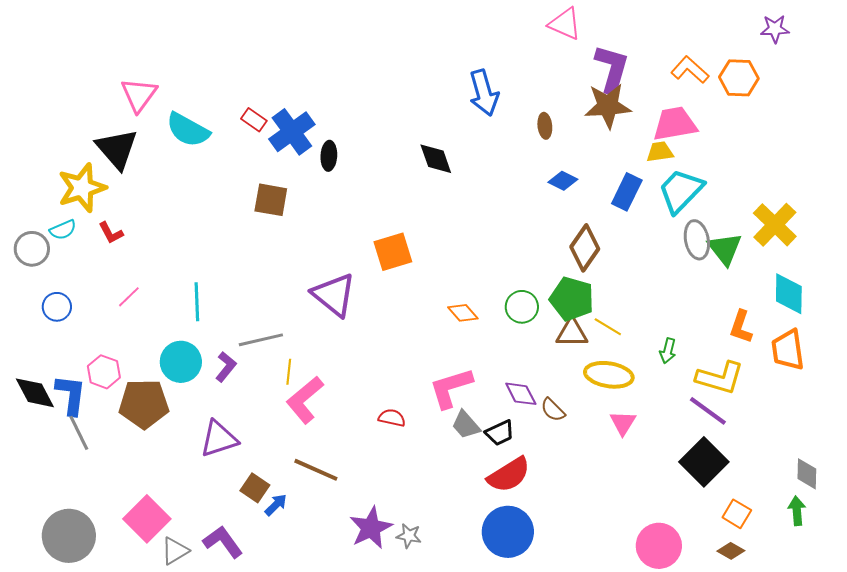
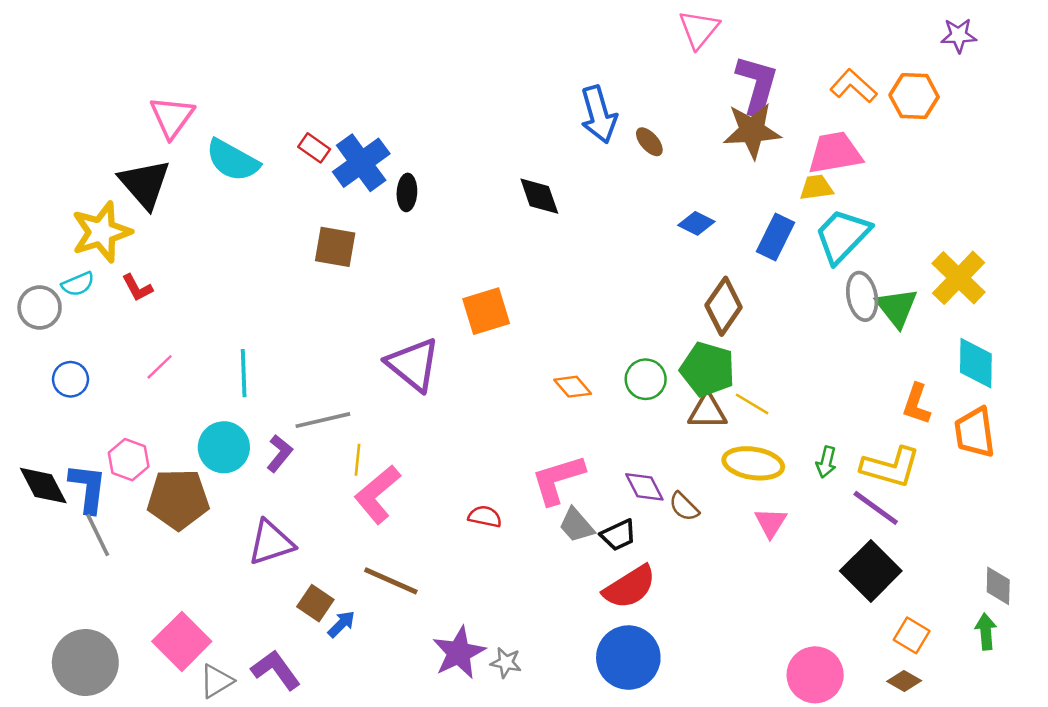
pink triangle: (565, 24) -> (699, 29), turned 45
brown ellipse: (545, 126) -> (649, 142), moved, turned -35
green arrow: (668, 351) -> (826, 462), moved

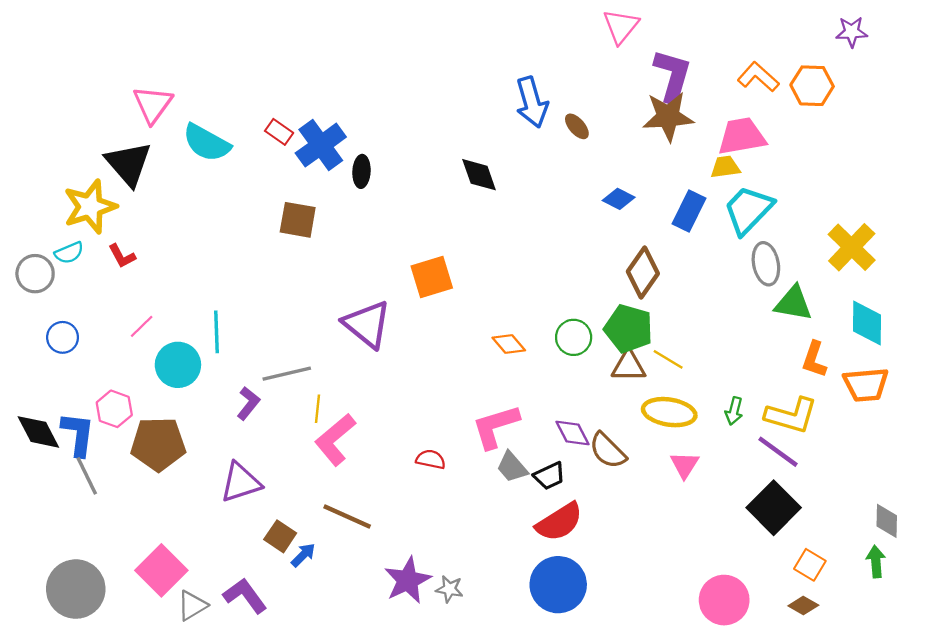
green triangle: (897, 307) -> (793, 303), moved, turned -42
orange trapezoid: (975, 432) -> (866, 385), turned -87
cyan circle: (224, 447) -> (178, 365), moved
brown semicircle: (684, 507) -> (608, 451), size x1.4

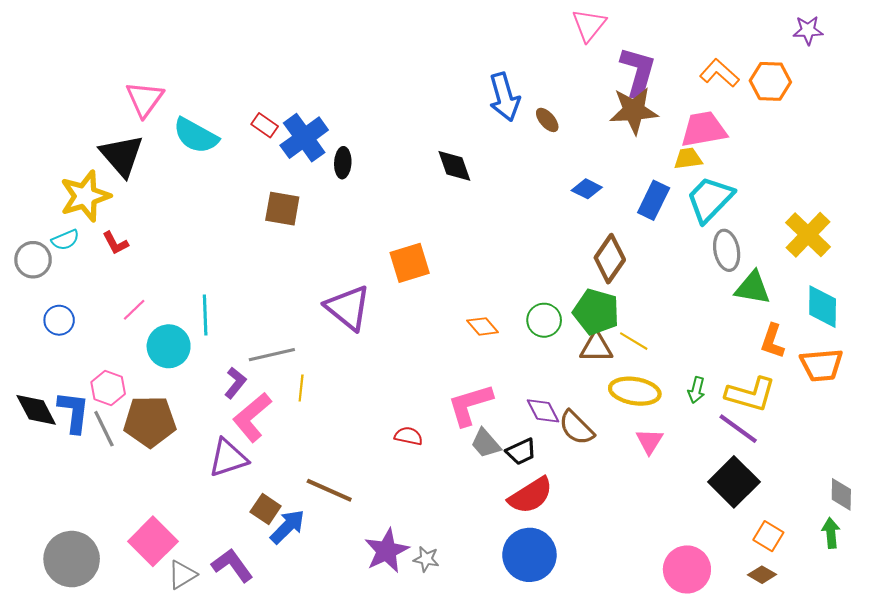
pink L-shape: (335, 440) -> (252, 417), moved
gray line: (87, 476) -> (104, 429), moved
blue arrow: (303, 555) -> (288, 527), size x1.5

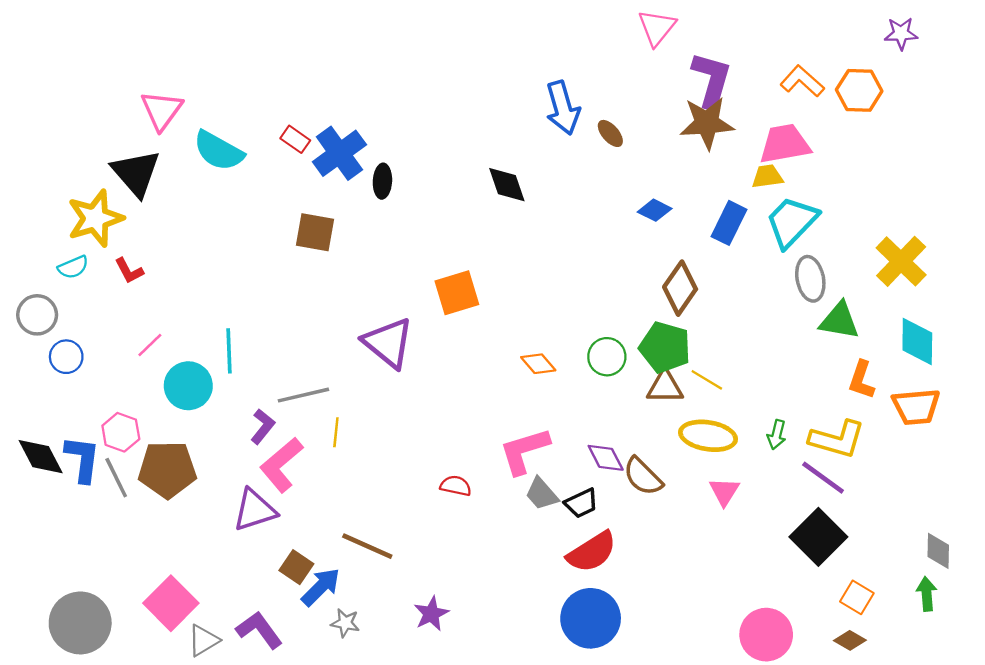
gray circle: (33, 260) -> (37, 315), moved
purple star: (387, 551) -> (431, 614), size x0.7
gray star: (426, 559) -> (345, 623), moved

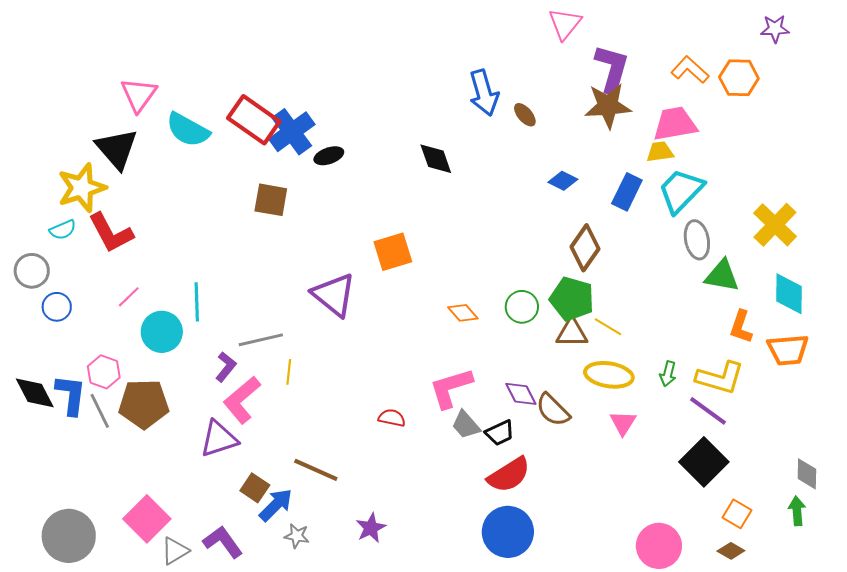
red rectangle: (295, 139) -> (254, 120), size x2.0
black ellipse: (382, 181) -> (329, 156), turned 68
red L-shape: (129, 271) -> (111, 233), size x1.8

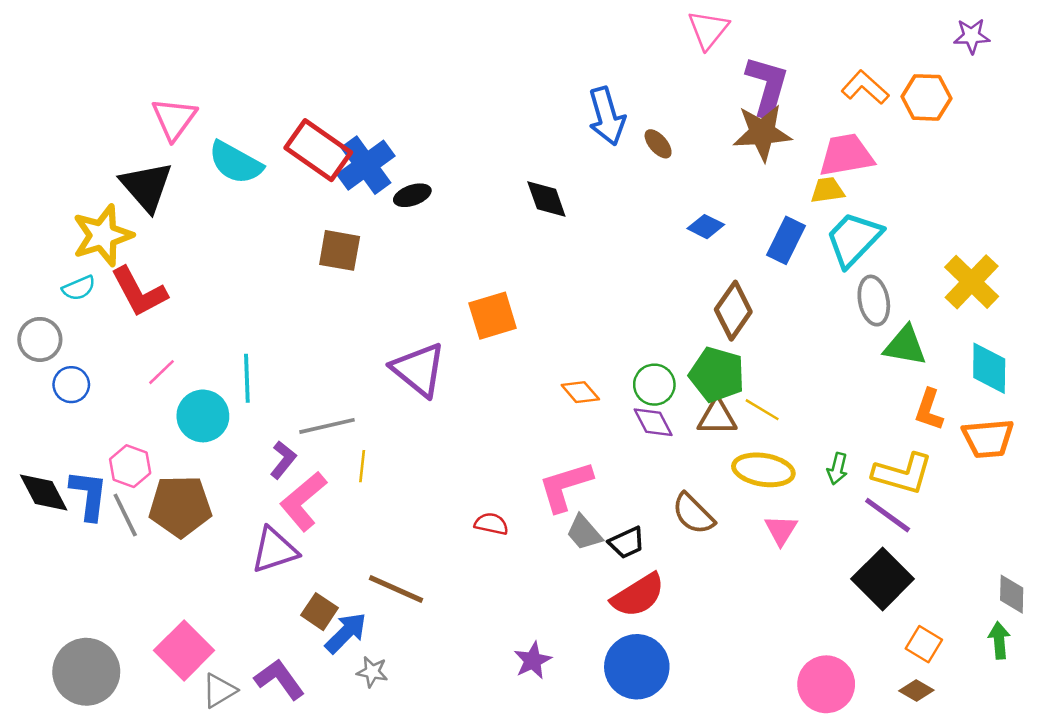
purple diamond: (521, 394) -> (653, 422), moved
purple star: (371, 528) -> (533, 660), moved

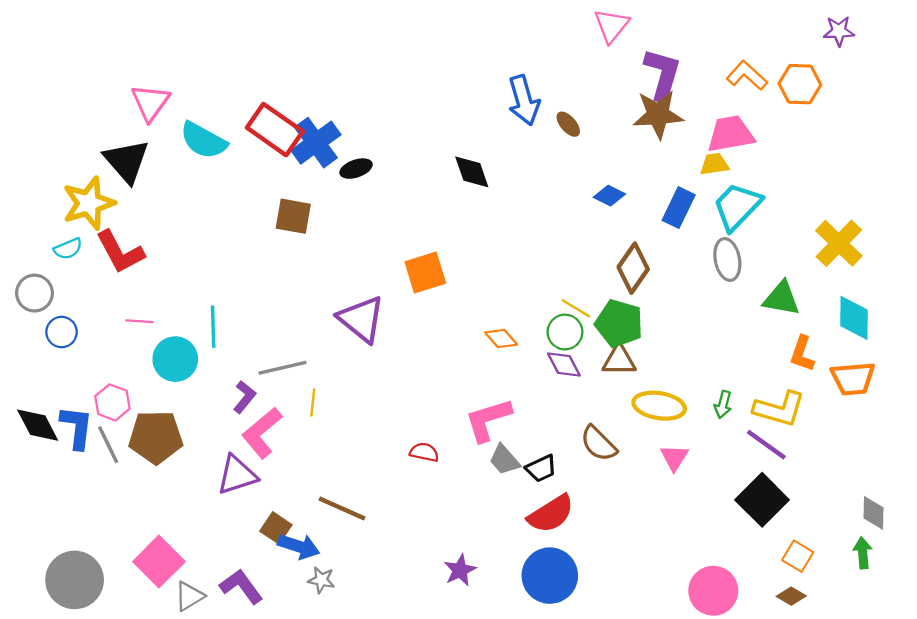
gray ellipse: (874, 301) -> (727, 259), moved
pink line: (162, 372) -> (140, 321), turned 48
yellow line: (762, 410) -> (576, 308), moved
blue arrow: (346, 633) -> (299, 546), turned 63

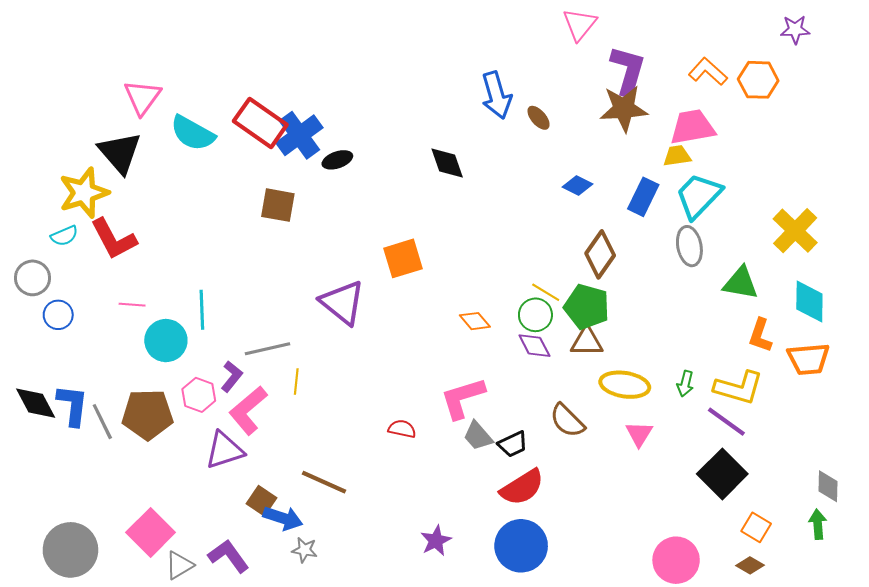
pink hexagon: (112, 402) -> (199, 395), moved

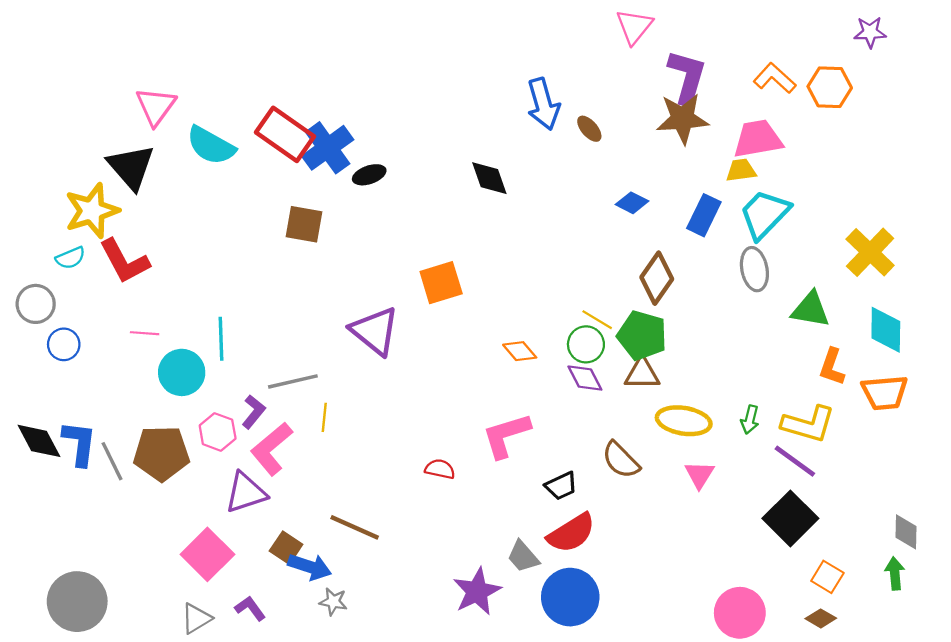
gray trapezoid: (478, 436) -> (523, 557), moved
pink square: (151, 532) -> (207, 554), moved
purple star: (436, 541) -> (477, 591), size x1.4
purple L-shape: (229, 556) -> (250, 608), size x0.7

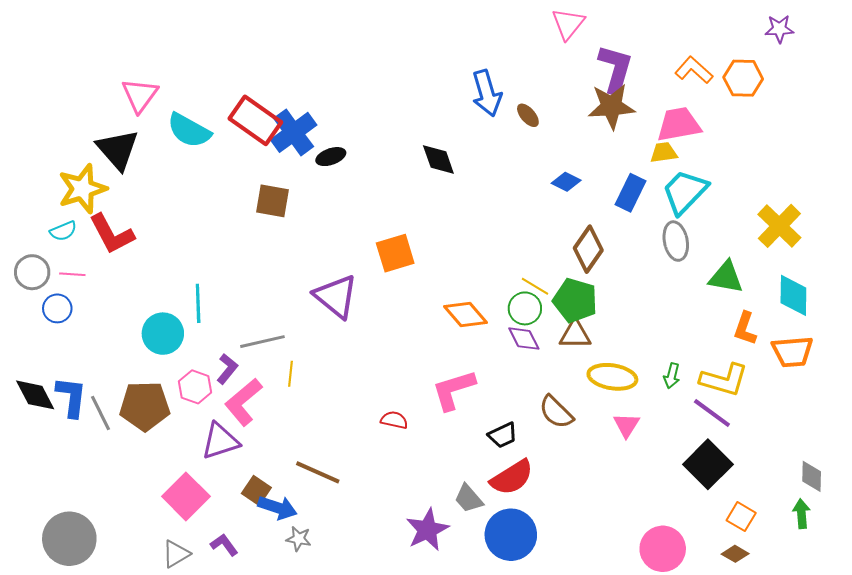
pink line: (145, 333) -> (72, 274), moved
orange diamond: (520, 351) -> (466, 314), size x1.4

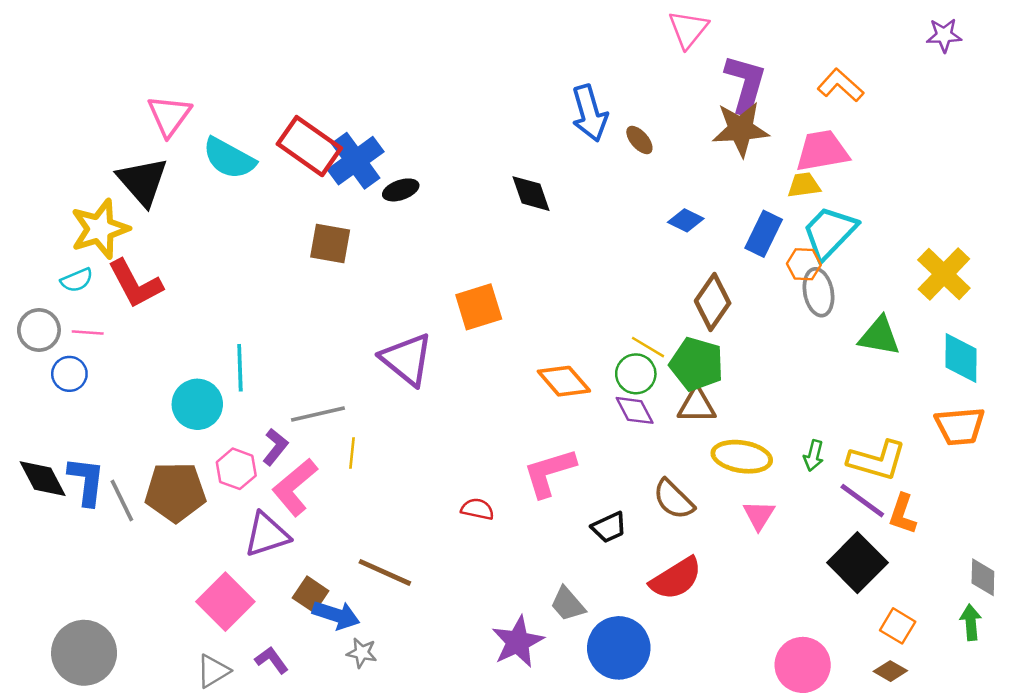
orange hexagon: (743, 78) -> (804, 264), moved, size x0.7
orange L-shape: (745, 329) -> (903, 514), moved
red semicircle: (512, 477) -> (676, 578), moved

